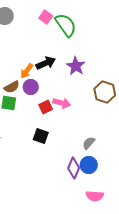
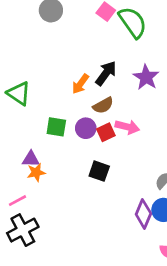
black arrow: (46, 63) -> (106, 73), turned -30
brown semicircle: (12, 87) -> (103, 105), moved
purple circle: (31, 87) -> (86, 128), moved

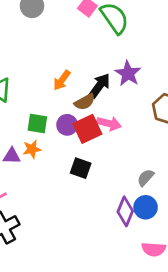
black arrow: (106, 73) -> (100, 86), moved
red square: (106, 132) -> (87, 129), size x1.5
orange star: (36, 172) -> (32, 149), moved

